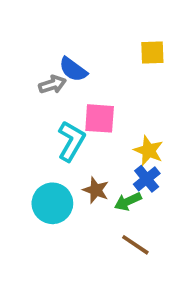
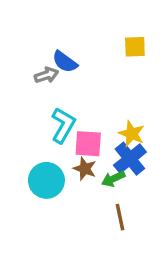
pink square: (100, 118) -> (88, 144), moved
blue cross: (147, 179) -> (130, 159), size x1.4
brown line: (135, 245) -> (120, 217), turned 44

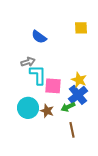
gray arrow: (46, 75) -> (28, 62), moved
cyan L-shape: (63, 125) -> (38, 75), turned -30
brown star: (85, 169) -> (47, 111), moved

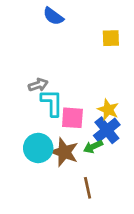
blue semicircle: (39, 37) -> (53, 16), moved
brown star: (47, 111) -> (64, 152), size x1.5
brown line: (72, 130) -> (88, 188), moved

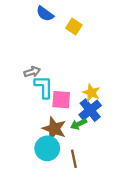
yellow square: (111, 38) -> (74, 27), moved, turned 35
cyan circle: (38, 148) -> (47, 148), moved

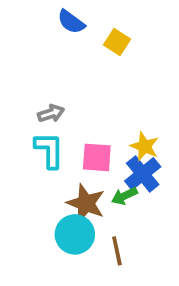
cyan L-shape: (44, 87) -> (49, 150), moved

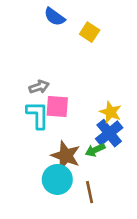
pink square: (97, 157) -> (57, 107), moved

